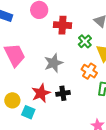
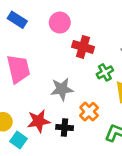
orange cross: (89, 71) -> (89, 112), moved

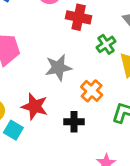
red star: (39, 121) -> (35, 106), turned 30
black cross: (65, 127) -> (74, 122), moved

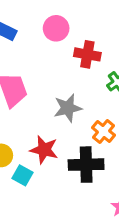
black cross: (74, 122) -> (86, 165), size x1.6

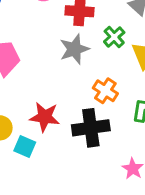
gray star: (68, 108) -> (74, 49), moved

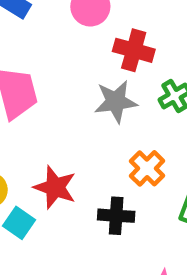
black cross: (91, 128) -> (116, 216), size x0.7

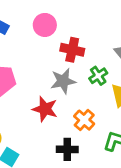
red star: (55, 187) -> (45, 109), moved

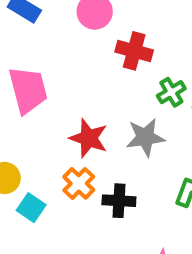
gray star: (63, 81) -> (145, 137), moved
orange cross: (84, 120) -> (79, 183), moved

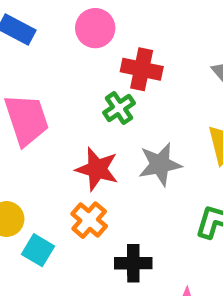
green cross: (171, 92) -> (119, 108), moved
black cross: (119, 201) -> (133, 263), moved

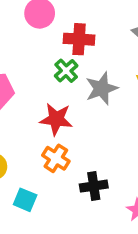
gray star: (160, 164) -> (102, 88), moved
cyan square: (38, 250) -> (25, 200), moved

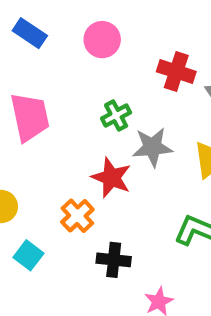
red cross: (79, 39) -> (176, 72), moved
red star: (56, 119) -> (111, 178), moved

